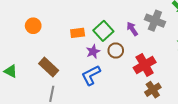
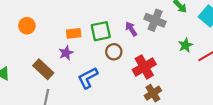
green square: (103, 31) -> (101, 31), turned 30
purple star: (93, 52) -> (66, 53), moved

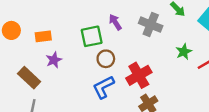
purple arrow: (131, 29) -> (115, 22), moved
orange rectangle: (74, 33) -> (43, 36), moved
blue L-shape: (88, 78) -> (103, 87), moved

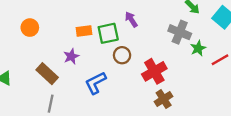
gray cross: (151, 25) -> (180, 32), moved
orange rectangle: (43, 36) -> (84, 31), moved
blue L-shape: (103, 87) -> (96, 83), moved

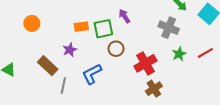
green star: (198, 48) -> (179, 54), moved
gray line: (51, 104) -> (63, 85), moved

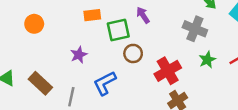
orange rectangle: (81, 27) -> (92, 15), moved
brown rectangle: (48, 66) -> (40, 83), moved

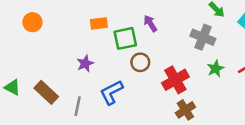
orange circle: (34, 24) -> (32, 22), moved

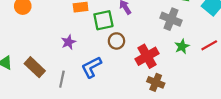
brown cross: (185, 110) -> (156, 82), turned -35

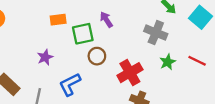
red line: (209, 45) -> (197, 61), turned 56

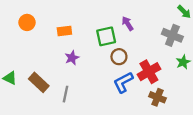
orange rectangle: (58, 20) -> (64, 31), moved
blue L-shape: (70, 84) -> (123, 82), moved

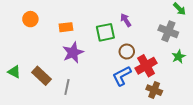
brown circle: (119, 57) -> (127, 52), moved
purple star: (72, 58) -> (73, 53), size x1.5

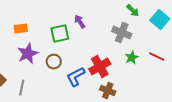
brown circle: (127, 52) -> (54, 62), moved

